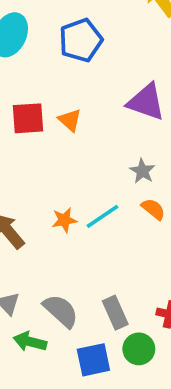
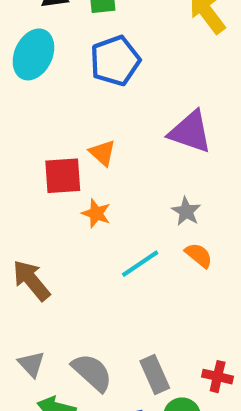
red square: (28, 118) -> (63, 176), moved
orange star: (64, 220) -> (96, 213), moved, turned 30

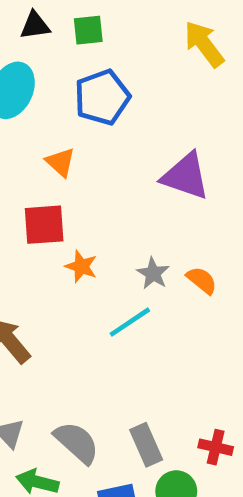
orange triangle: (102, 153) -> (60, 162), moved
gray star: (186, 211) -> (153, 273), moved
orange semicircle: (199, 255) -> (202, 280), moved

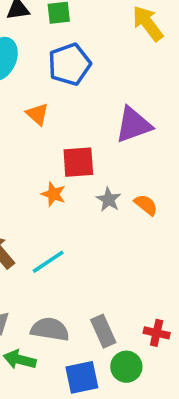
purple triangle: (186, 176) -> (133, 125), turned -39
red square: (44, 225) -> (78, 162), moved
cyan line: (130, 322) -> (48, 262), moved
gray semicircle: (77, 443) -> (50, 329), turned -33

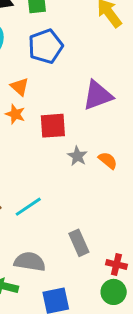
orange star: (53, 194) -> (15, 114), moved
gray rectangle: (103, 331) -> (79, 243), moved
green circle: (126, 367) -> (114, 292), moved

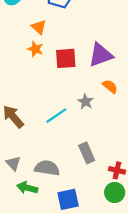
purple triangle: (98, 95) -> (101, 55), moved
gray star: (77, 156) -> (85, 102), moved
cyan line: (28, 207) -> (56, 116), moved

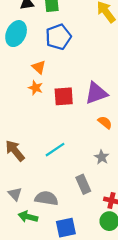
gray star: (85, 102) -> (102, 157), moved

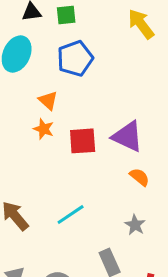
purple triangle: (96, 93) -> (128, 136), turned 45

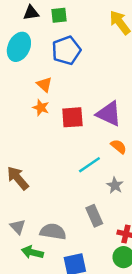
cyan line: (71, 214) -> (89, 165), moved

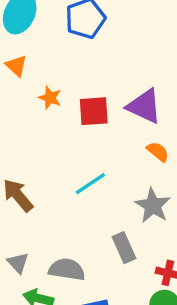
orange triangle: (44, 84) -> (16, 66), moved
cyan line: (89, 165) -> (90, 184), moved
gray star: (115, 185) -> (153, 206), size x1.5

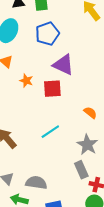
purple triangle: (144, 106) -> (63, 65), moved
gray rectangle: (124, 248) -> (81, 170), moved

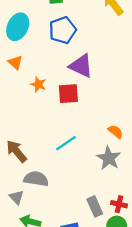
orange semicircle: (90, 113) -> (116, 132), moved
gray rectangle: (81, 170) -> (95, 206), moved
gray semicircle: (36, 183) -> (36, 179), moved

